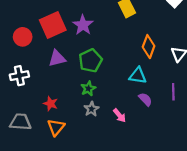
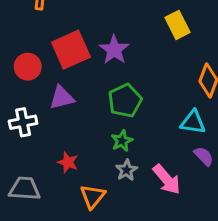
purple triangle: (57, 58) -> (62, 98), moved
pink arrow: (119, 115) -> (167, 179), size x1.5
orange triangle: (56, 127) -> (93, 196), moved

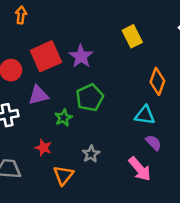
green star: (122, 141) -> (63, 118), moved
pink arrow: (167, 179) -> (140, 169), moved

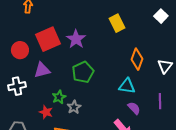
green star: (63, 118) -> (59, 97), moved
gray star: (91, 154) -> (74, 107), moved

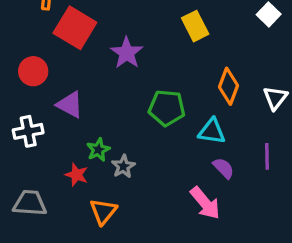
red square: (48, 39) -> (75, 28), moved, turned -35
purple triangle: (42, 70) -> (70, 105), turned 42
green pentagon: (83, 72) -> (167, 108), moved, turned 30

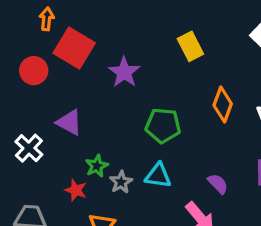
red circle: (33, 71) -> (34, 71), moved
white cross: (28, 131) -> (29, 148), turned -36
cyan triangle: (212, 131) -> (158, 176), moved

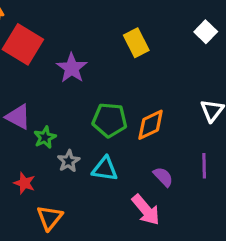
orange diamond: (223, 105) -> (151, 125), moved, turned 44
green star: (97, 166) -> (45, 137), moved
gray star: (121, 182) -> (69, 161), moved

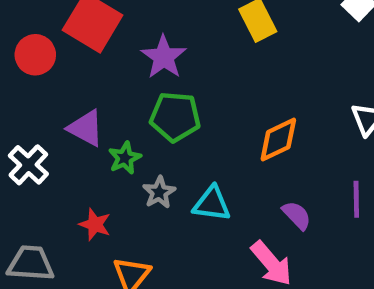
green pentagon: (110, 120) -> (175, 117), moved

